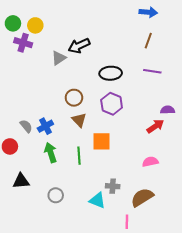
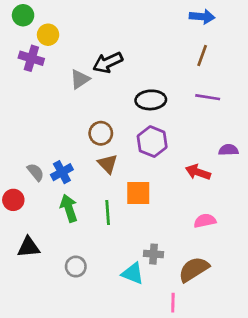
green circle: (13, 23) -> (23, 15), moved
red arrow: (155, 126) -> (198, 172), moved, turned -126

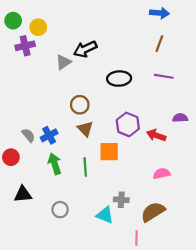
green circle: (23, 15) -> (13, 21), moved
purple cross: (31, 58) -> (25, 46), turned -30
purple hexagon: (152, 142) -> (128, 124), moved

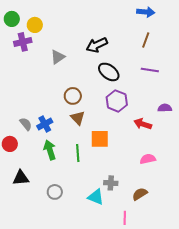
black arrow: (85, 49) -> (97, 45), moved
black ellipse: (119, 79) -> (109, 72), turned 40
purple hexagon: (128, 124) -> (117, 101), moved
brown semicircle: (153, 212) -> (140, 194), size x0.7

